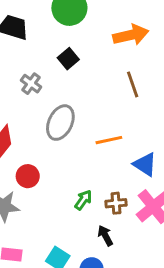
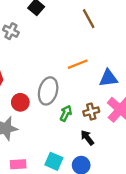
gray ellipse: (60, 123) -> (48, 91), moved
blue triangle: (145, 164) -> (108, 78), turned -30

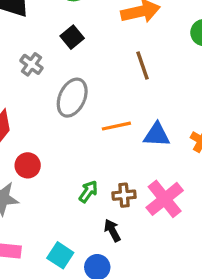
blue triangle: (108, 78) -> (157, 135), moved
gray ellipse: (48, 91) -> (72, 98), moved

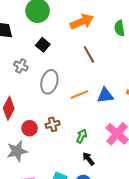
green arrow: (88, 192) -> (82, 136), moved
brown cross: (124, 195) -> (53, 124), moved

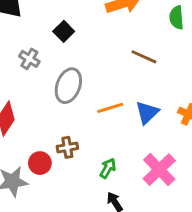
brown line: (89, 54) -> (144, 57), moved, turned -42
blue triangle: (105, 95) -> (147, 113), turned -42
red circle: (30, 128) -> (40, 163), moved

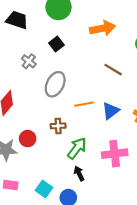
brown cross: (67, 147) -> (58, 126), moved
green arrow: (108, 168) -> (77, 148), size x1.5
pink cross: (159, 170) -> (115, 154), turned 30

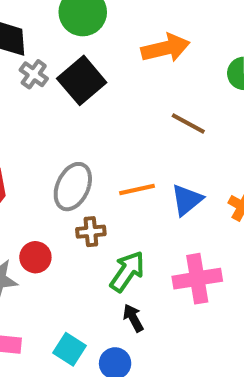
black square: (56, 44) -> (82, 80), size x1.6
gray cross: (29, 61) -> (34, 74), moved
gray ellipse: (55, 84) -> (73, 187), moved

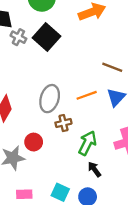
brown line: (188, 123) -> (112, 67), moved

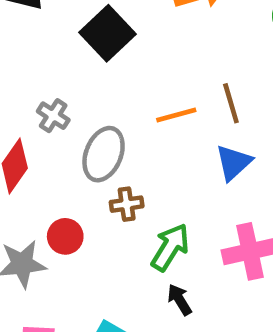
gray cross: (18, 37) -> (53, 116), moved
brown line: (112, 67) -> (231, 103), turned 48
orange line: (87, 95) -> (176, 115), moved

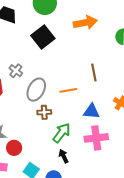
orange line: (176, 115) -> (68, 90), moved
blue triangle: (234, 163) -> (92, 111), moved, turned 42
red circle: (65, 236) -> (14, 148), moved

